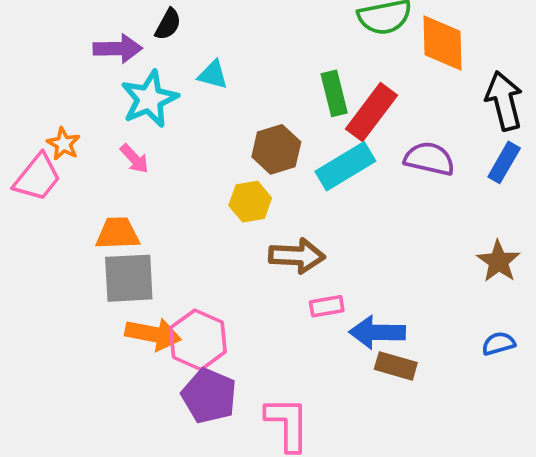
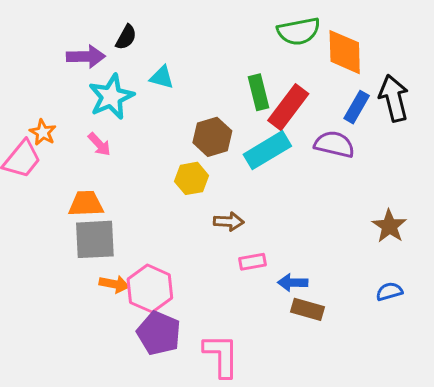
blue rectangle: (504, 162) -> (357, 107), moved
brown arrow: (297, 256) -> (229, 222), size x0.7
blue arrow: (377, 332) -> (293, 283), size x0.7
orange arrow: (153, 334) -> (114, 284), size x0.7

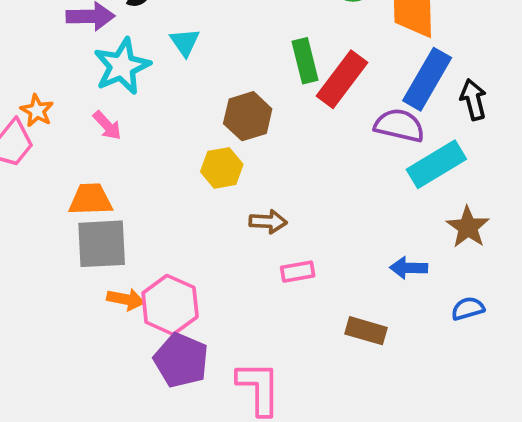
cyan triangle: (162, 77) -> (185, 42), turned 40
black arrow: (394, 98) -> (473, 100), moved, size x0.7
blue rectangle: (357, 107) -> (427, 79), size x1.5
cyan rectangle: (267, 150) -> (436, 164), moved
blue arrow: (293, 283) -> (409, 268), moved

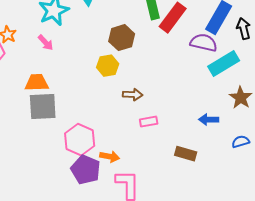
orange arrow: (126, 299) -> (110, 157), moved

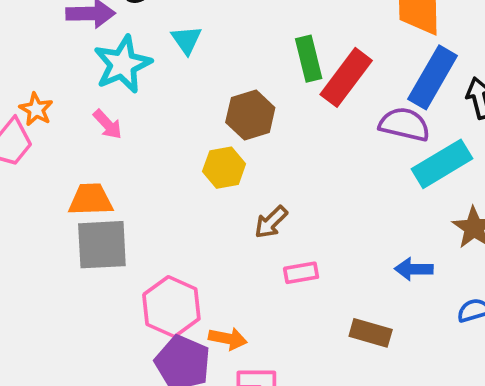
brown arrow: (133, 95) -> (271, 222), turned 132

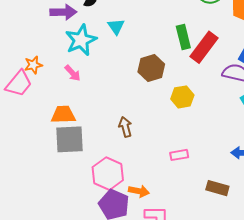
orange star: (36, 109) -> (33, 65), turned 30
yellow hexagon: (224, 168) -> (182, 97), moved
brown arrow: (271, 222) -> (125, 127), moved, turned 120

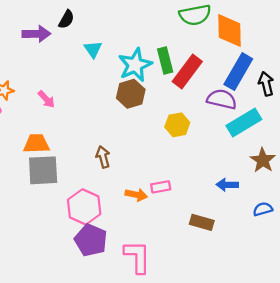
cyan star: (81, 40) -> (135, 65), moved
yellow hexagon: (182, 97) -> (177, 125), moved
orange arrow: (139, 191) -> (136, 195), moved

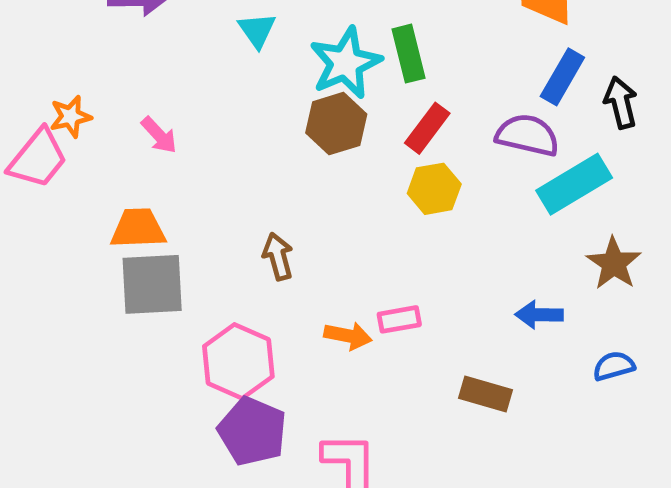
red rectangle: (187, 72) -> (427, 128), moved, size x0.7
blue rectangle: (238, 72) -> (562, 77), size x0.7

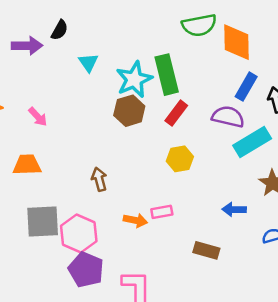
green rectangle: (409, 54) -> (167, 75), size x1.4
yellow hexagon: (434, 189) -> (180, 159), moved
gray square: (152, 284) -> (43, 221), moved

